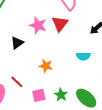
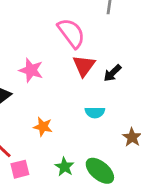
red triangle: (60, 24) -> (84, 66), moved
pink square: (39, 95) -> (20, 169), moved

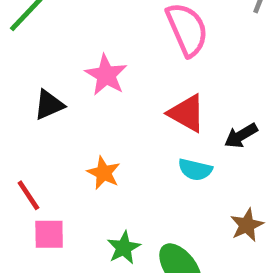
red triangle: (84, 66) -> (187, 113), moved, turned -50
black arrow: (113, 73) -> (241, 136), moved

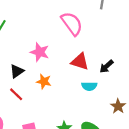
orange star: (104, 173) -> (44, 82), moved
red line: (28, 195) -> (16, 94), moved

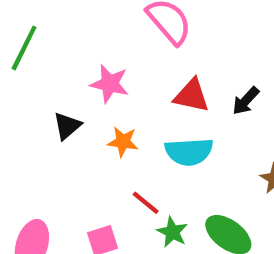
cyan semicircle: (89, 86) -> (189, 152), moved, size x1.5
red line: (16, 94) -> (146, 203), moved

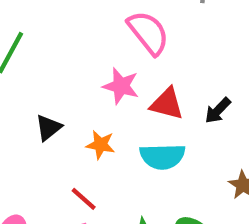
pink star: (110, 84) -> (121, 86), moved
red line: (146, 203) -> (84, 199), moved

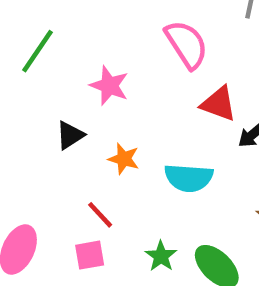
pink star: (121, 86) -> (109, 86), moved
red triangle: (167, 104) -> (219, 104), moved

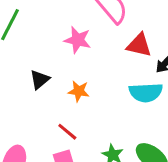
pink star: (109, 86) -> (78, 40), moved
cyan semicircle: (189, 178) -> (146, 92), moved

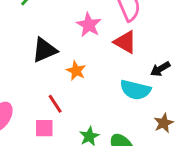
red triangle: (139, 45) -> (125, 42), moved
black triangle: (40, 80) -> (44, 50), size x1.4

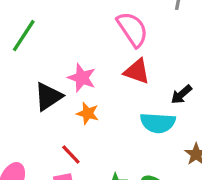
pink star: (89, 25) -> (82, 78), moved

